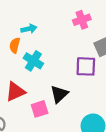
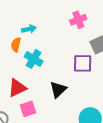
pink square: (40, 109) -> (28, 109), moved

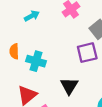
cyan arrow: (29, 29) -> (32, 16), moved

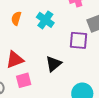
cyan cross: (36, 61) -> (45, 20), moved

